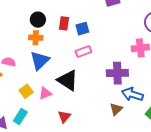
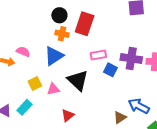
red rectangle: (64, 23) -> (85, 24), size x1.6
blue square: (82, 29) -> (110, 70), moved, turned 32
orange cross: (36, 38) -> (62, 34), moved
purple cross: (117, 73) -> (131, 59), moved

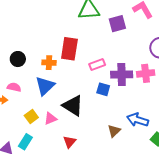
black circle: (59, 15) -> (18, 59), moved
pink rectangle: (98, 55) -> (97, 65), moved
brown triangle: (120, 118) -> (114, 131), moved

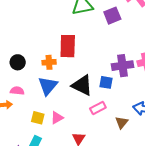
pink rectangle: (97, 65) -> (98, 108), moved
black triangle: (73, 106) -> (82, 85), moved
yellow square: (31, 116) -> (38, 118), turned -32

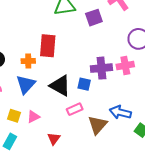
brown triangle: (122, 122) -> (98, 125), size x1.5

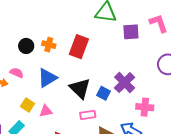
orange cross: (28, 61) -> (49, 45), moved
pink cross: (125, 65) -> (145, 107), moved
purple cross: (101, 68) -> (125, 83), turned 35

